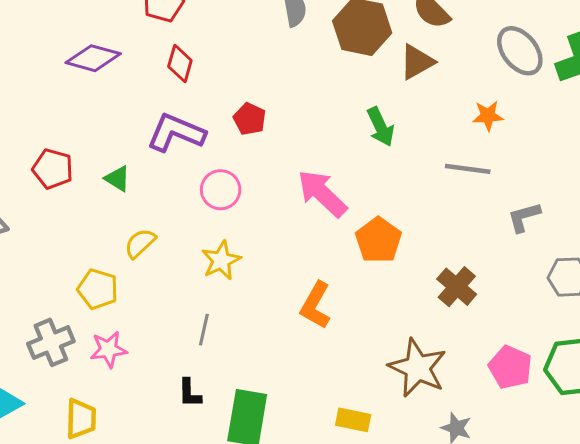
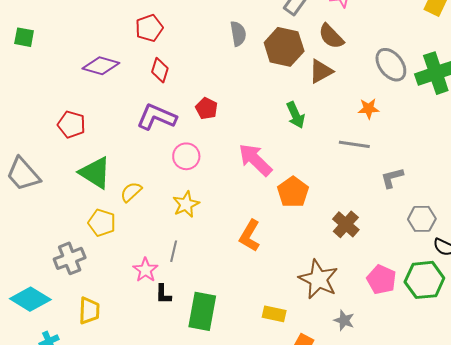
red pentagon: (53, 169) -> (71, 124), moved
green triangle: (117, 179) -> (95, 173), moved, size x1.8
pink star: (108, 349) -> (145, 270), moved, turned -30

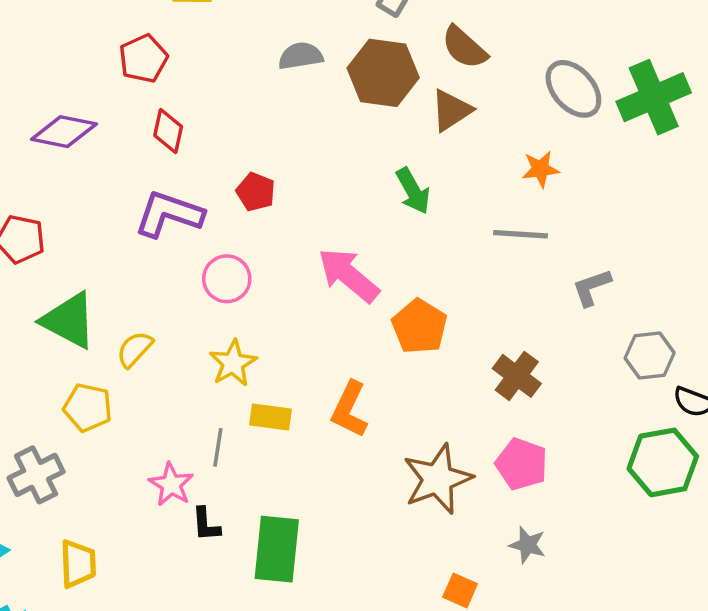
gray semicircle: (238, 34) -> (301, 56), turned -85
brown star: (318, 279) -> (438, 479), moved, turned 30
pink pentagon: (381, 280) -> (521, 464), moved
yellow rectangle: (274, 314) -> (271, 417), moved

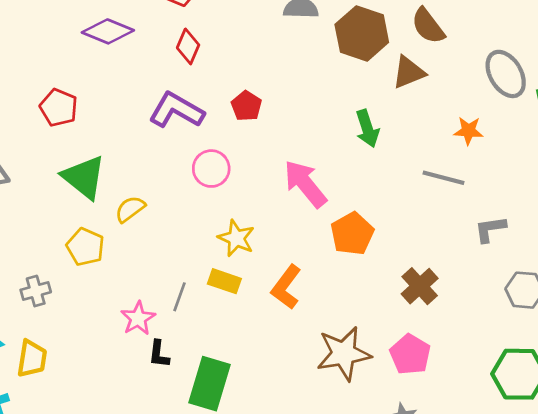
yellow star: (233, 363) -> (236, 238), moved, turned -30
gray cross: (36, 475) -> (36, 291), size x0.7
yellow trapezoid: (78, 564) -> (32, 359), moved

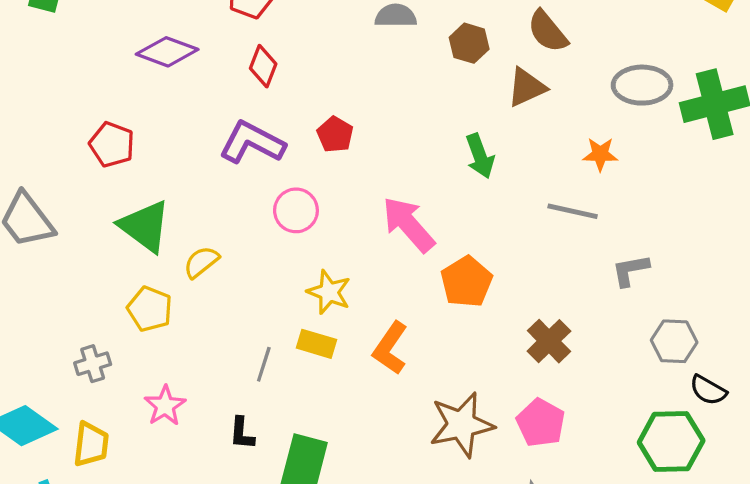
brown hexagon: (362, 33) -> (469, 43), size x0.6
gray ellipse: (506, 74) -> (642, 85), turned -57
pink star: (138, 318) -> (165, 406), moved

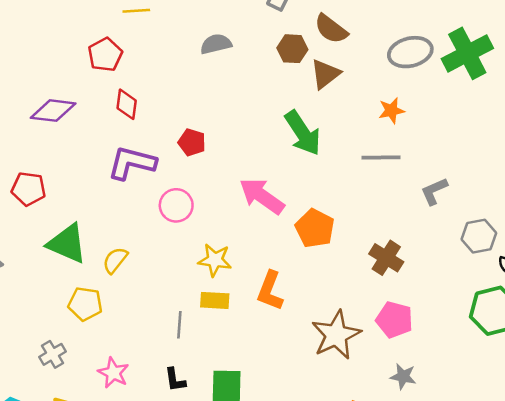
brown hexagon: (469, 43) -> (292, 49), moved
green arrow: (480, 156) -> (303, 133), size x1.4

